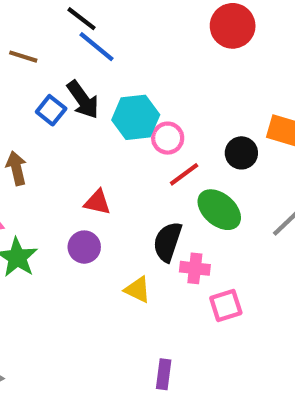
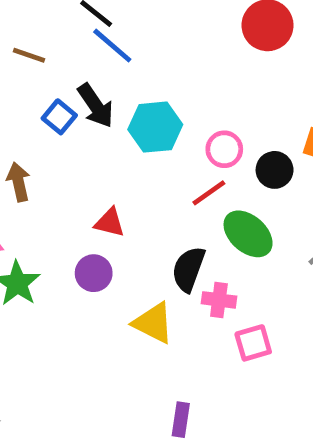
pink circle: (168, 138) -> (224, 149), moved
yellow triangle: (138, 290) -> (153, 323), size x1.4

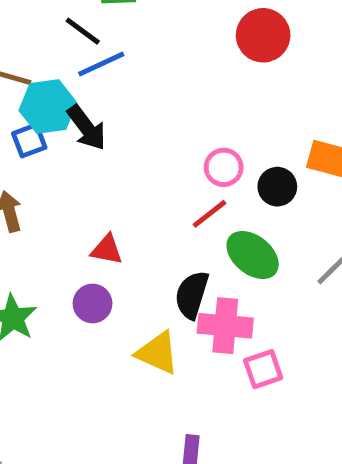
blue line: (112, 46) -> (101, 64), turned -63
blue square: (59, 117) -> (29, 140), moved, turned 32
cyan hexagon: (155, 127) -> (48, 107), moved
pink cross: (219, 300) -> (225, 326), size x1.5

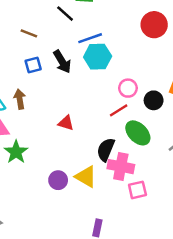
blue line: (101, 64) -> (90, 38), moved
cyan hexagon: (48, 107) -> (98, 57), moved
purple circle: (93, 304) -> (58, 180), moved

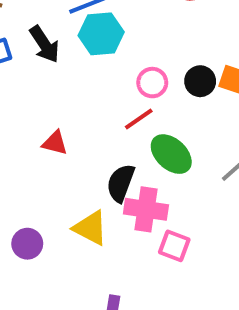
black circle: (154, 100) -> (200, 81), moved
purple circle: (58, 180) -> (27, 244), moved
pink square: (137, 190) -> (174, 246), turned 36

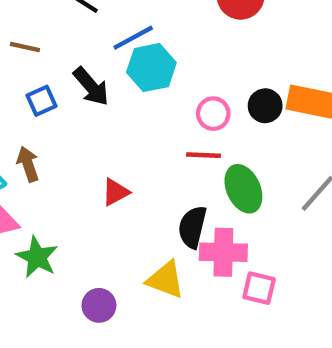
red line: (139, 119) -> (203, 155), turned 44
red triangle: (55, 143) -> (116, 192), turned -36
green ellipse: (171, 154) -> (243, 189), turned 30

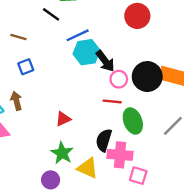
black arrow: (91, 86) -> (105, 61), moved
black circle: (265, 106) -> (147, 77), size x1.6
green star: (37, 257) -> (62, 153), moved

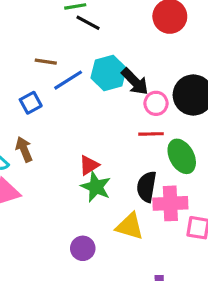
black line: (51, 14) -> (88, 23), moved
blue line: (78, 35) -> (68, 80), moved
brown line: (18, 37) -> (46, 62), moved
green star: (62, 153) -> (96, 187), moved

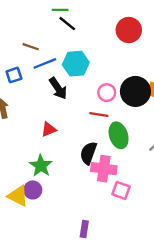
black arrow: (135, 82) -> (58, 88), moved
green star: (96, 187) -> (41, 166), moved
yellow triangle: (130, 226) -> (18, 196), moved

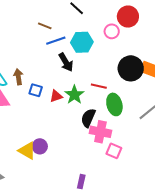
blue square: (14, 75) -> (36, 90), moved, turned 32
pink circle: (107, 93) -> (112, 31), moved
green star: (41, 166) -> (74, 95), moved

